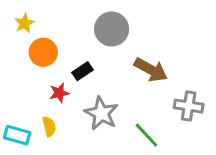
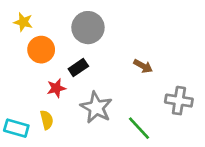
yellow star: (24, 23) -> (23, 22), turned -30
gray circle: (112, 29) -> (88, 28), moved
brown arrow: (151, 70) -> (143, 66), size x0.6

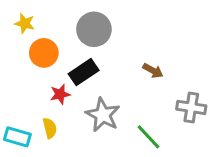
black rectangle: (78, 67) -> (84, 72), size x1.4

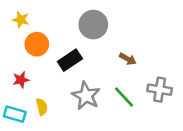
gray circle: (94, 29) -> (93, 25), moved
red star: (60, 94) -> (21, 80), moved
green line: (149, 137) -> (124, 97), moved

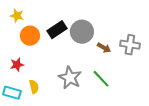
gray circle: (93, 25) -> (82, 32), moved
black rectangle: (70, 60) -> (57, 30), moved
gray cross: (160, 90) -> (130, 45), moved

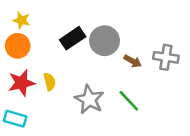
orange circle: (30, 36) -> (18, 46), moved
red star: (17, 65) -> (21, 83), size x1.5
yellow semicircle: (34, 87) -> (50, 82), moved

